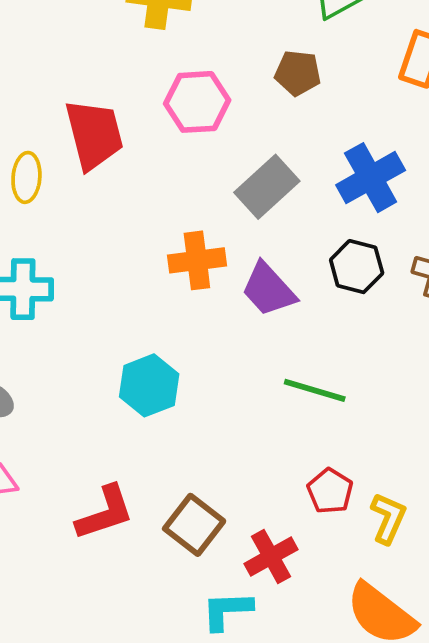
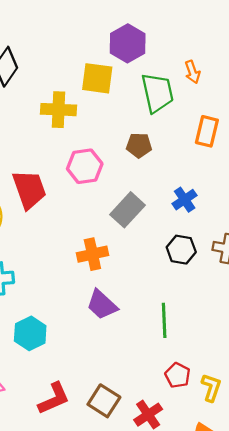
blue cross: (371, 178) -> (185, 200), size x0.7
purple trapezoid: (268, 289) -> (102, 305), moved
cyan hexagon: (149, 385) -> (30, 333), moved
green line: (315, 390) -> (164, 320), turned 76

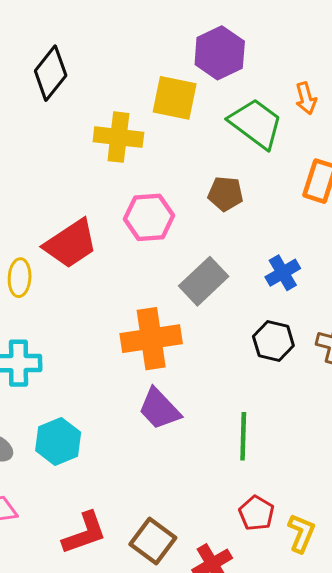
green trapezoid: (157, 93) -> (256, 123), turned -45
red trapezoid: (29, 189) -> (71, 244), turned 72
orange cross: (92, 254) -> (151, 339), size x1.4

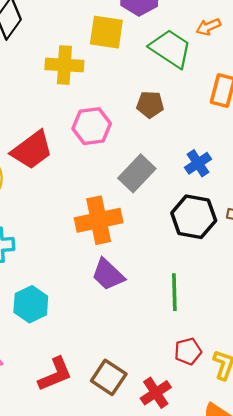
orange arrow: (306, 98) -> (208, 27), turned 85
black hexagon: (273, 341) -> (194, 217), size x1.4
red pentagon: (256, 513) -> (188, 351), turned 30

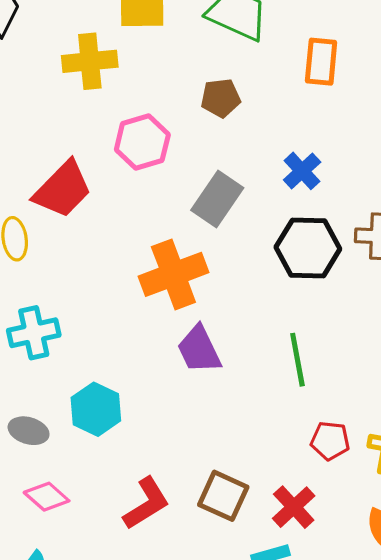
purple trapezoid: (108, 275) -> (199, 350), turned 30
red pentagon: (188, 351) -> (330, 441), turned 30

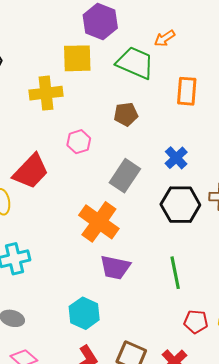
pink hexagon: (142, 142) -> (79, 142), size x0.7
orange cross: (173, 274) -> (99, 222), turned -33
purple trapezoid: (199, 350) -> (115, 267), turned -52
cyan hexagon: (96, 409) -> (84, 313), moved

